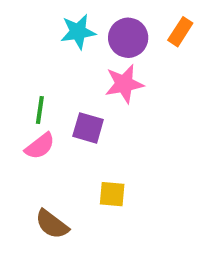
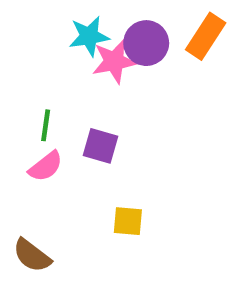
orange rectangle: (180, 32) -> (206, 36), size x1.4
pink star: (124, 84) -> (114, 61), moved
brown semicircle: (52, 224) -> (32, 256), moved

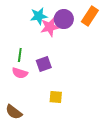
purple square: (101, 146) -> (44, 64), turned -35
pink semicircle: (46, 166) -> (20, 73), turned 56

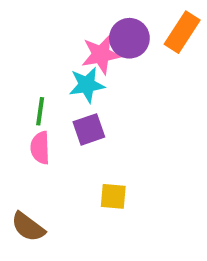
cyan star: (39, 16) -> (87, 85), moved
pink semicircle: (20, 73) -> (40, 148), turned 70

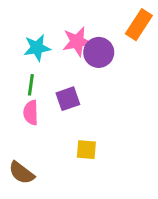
purple circle: (129, 38) -> (99, 52), moved
cyan star: (87, 85) -> (37, 48), moved

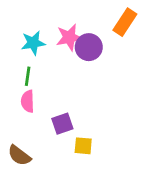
purple square: (68, 99) -> (62, 124), moved
yellow square: (86, 150) -> (83, 146), moved

